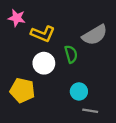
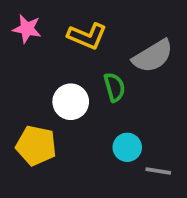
yellow L-shape: (43, 34) -> (87, 36), moved
gray line: (90, 111) -> (158, 171), moved

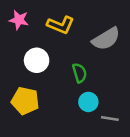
green semicircle: (114, 87) -> (80, 73), moved
white circle: (71, 102) -> (37, 60), moved

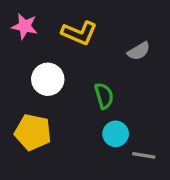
gray semicircle: (106, 39) -> (139, 51), size x0.6

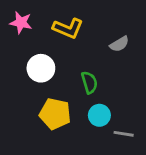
yellow pentagon: (33, 132) -> (55, 114), moved

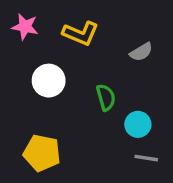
yellow pentagon: (55, 114) -> (42, 153), moved
cyan circle: (99, 115) -> (138, 124), moved

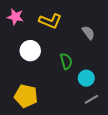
gray semicircle: (141, 52) -> (88, 33), turned -96
gray line: (146, 158) -> (92, 99), turned -40

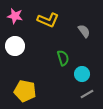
white circle: (30, 51) -> (15, 46), moved

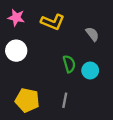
cyan circle: (82, 74) -> (90, 70), moved
gray line: (87, 94) -> (65, 100), moved, turned -48

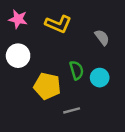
yellow pentagon: (27, 100) -> (47, 86), moved
gray line: (65, 100) -> (72, 110), turned 64

